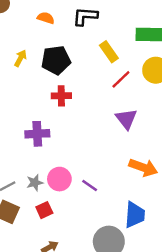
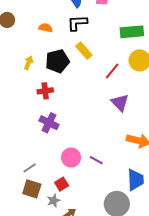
yellow rectangle: (109, 52) -> (84, 51), moved
red cross: (61, 96) -> (45, 91), moved
purple cross: (37, 134) -> (49, 123), turned 36
gray star: (35, 183) -> (54, 201), moved

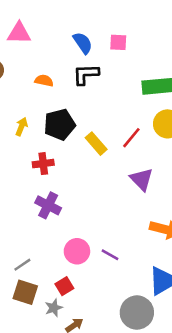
yellow rectangle: (84, 51) -> (96, 144), moved

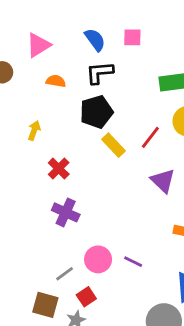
pink triangle: (19, 33) -> (38, 45), moved, turned -30
black pentagon: (60, 124) -> (96, 112), moved
red cross: (43, 164) -> (59, 169), turned -36
gray line: (22, 265) -> (65, 274), moved

